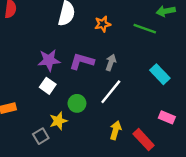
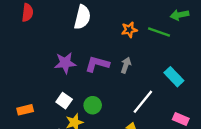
orange star: (103, 24) -> (129, 30), moved
white square: (48, 86) -> (64, 101), moved
white line: (111, 92) -> (143, 102), moved

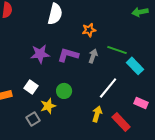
orange star: (129, 30) -> (89, 30), moved
green line: (159, 32) -> (117, 50), moved
white square: (64, 101) -> (31, 87), moved

